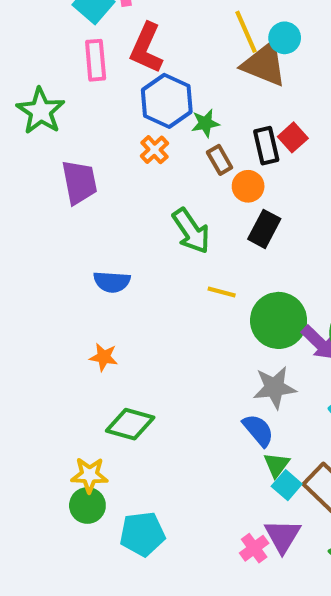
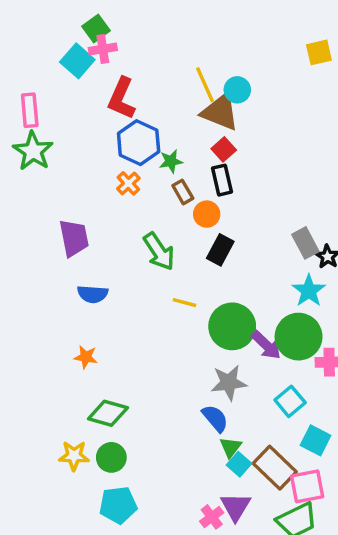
pink rectangle: (96, 60) -> (30, 110), moved
red square: (293, 137) -> (224, 149), moved
purple trapezoid: (79, 182) -> (74, 238), moved
green circle: (87, 505) -> (111, 457), moved

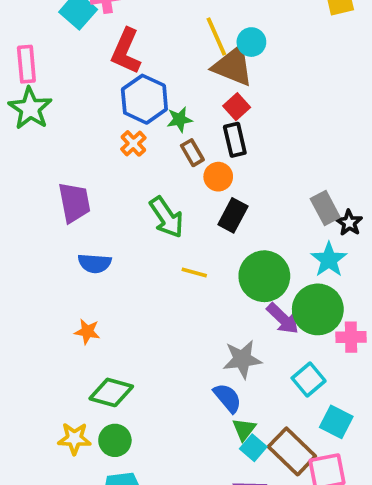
green circle: (232, 326) -> (264, 276), moved

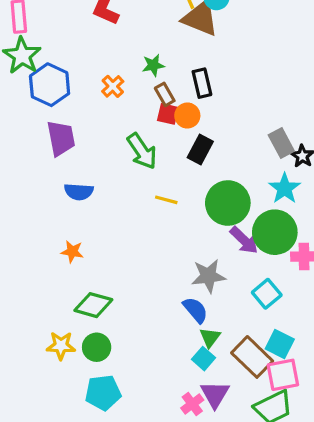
blue hexagon: (144, 99) -> (50, 85), moved
red square: (237, 107) -> (168, 114), moved, turned -35
cyan square: (336, 422) -> (280, 344), moved
cyan square: (253, 448) -> (204, 359), moved

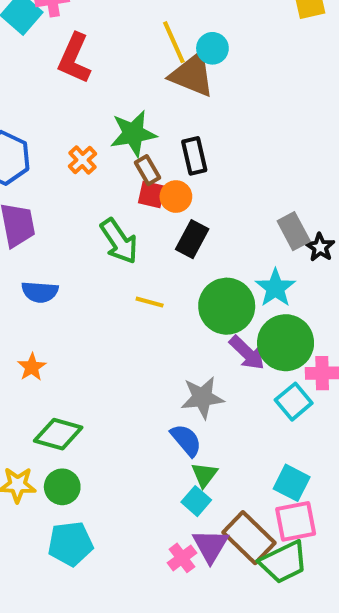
green star: (153, 65) -> (133, 134), size x1.6
cyan star: (285, 188) -> (275, 288), moved
orange star: (72, 252) -> (32, 367), turned 30
cyan square: (267, 294) -> (294, 402), moved
brown rectangle: (252, 357) -> (249, 538), moved

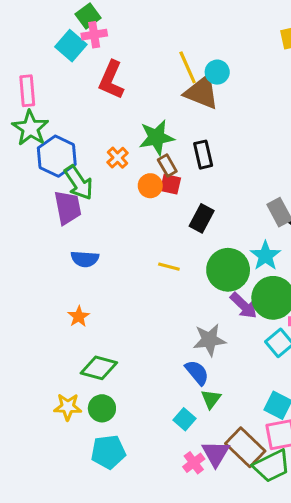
orange circle: (176, 197) -> (150, 186), moved
green arrow: (119, 241) -> (79, 183), moved
cyan square: (196, 501) -> (184, 419), moved

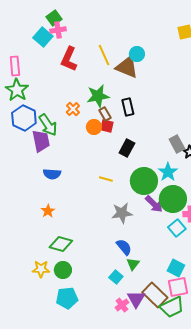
yellow line: (188, 67) -> (104, 55), moved
blue hexagon: (57, 156) -> (24, 118), moved
gray star: (209, 340) -> (122, 213), moved

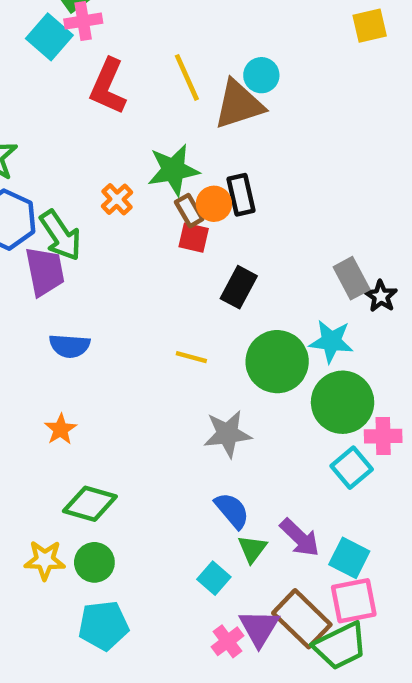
brown triangle: (127, 67) -> (239, 105), turned -40
orange circle: (94, 127) -> (214, 204), moved
cyan star: (168, 172) -> (331, 341), turned -30
purple arrow: (154, 204) -> (300, 538), moved

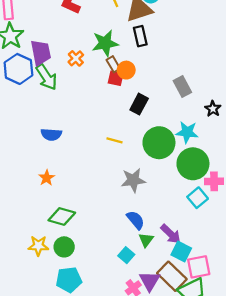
black rectangle: (241, 195) -> (140, 36), moved
orange circle: (214, 204) -> (126, 70), moved
purple trapezoid: (45, 271) -> (41, 53), moved
gray rectangle: (352, 278) -> (182, 86), moved
cyan square: (349, 558) -> (181, 252), moved

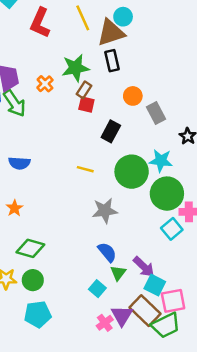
brown rectangle: (113, 64) -> (84, 90), turned 63
orange circle: (126, 70) -> (133, 96), moved

